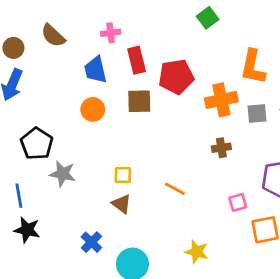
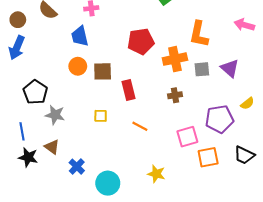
red rectangle: (137, 60) -> (128, 90), moved
brown square: (139, 101) -> (103, 71), moved
pink square: (238, 202) -> (187, 137), size x1.5
brown triangle: (122, 204) -> (52, 147), moved

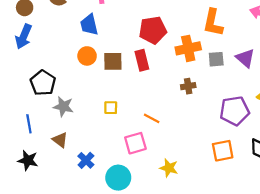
red rectangle: (128, 90) -> (142, 60), moved
pink square: (187, 137) -> (135, 143), moved
black star: (28, 157) -> (28, 160), moved

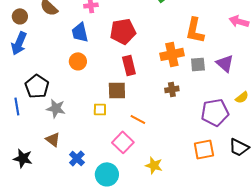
red pentagon: (153, 30) -> (123, 31), moved
brown square: (113, 61) -> (117, 90), moved
blue line: (29, 124) -> (17, 106), moved
pink square: (135, 143) -> (123, 142), turned -30

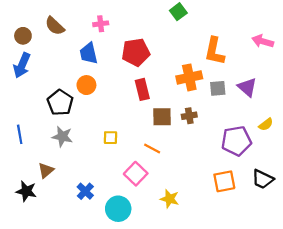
black pentagon: (37, 86) -> (60, 103), moved
brown square: (117, 90) -> (162, 117), moved
brown triangle: (53, 139) -> (46, 170), moved, turned 42

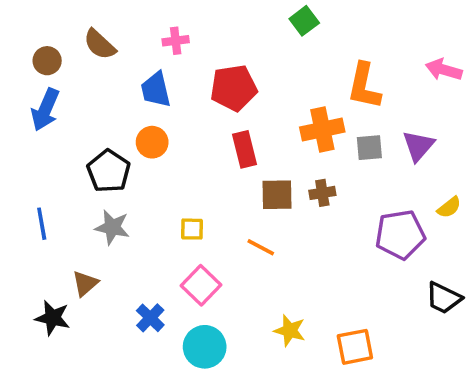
purple triangle: (247, 87) -> (418, 146), turned 30
pink square: (136, 174) -> (201, 285), moved
orange square: (224, 181) -> (355, 347), moved

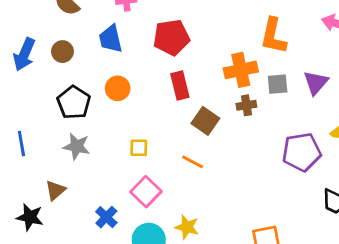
brown circle: (47, 61) -> (62, 52), moved
orange circle: (152, 142) -> (118, 88), moved
brown cross: (322, 193) -> (246, 105), moved
brown square: (277, 195) -> (205, 121), turned 36
yellow star: (290, 331) -> (187, 227), moved

